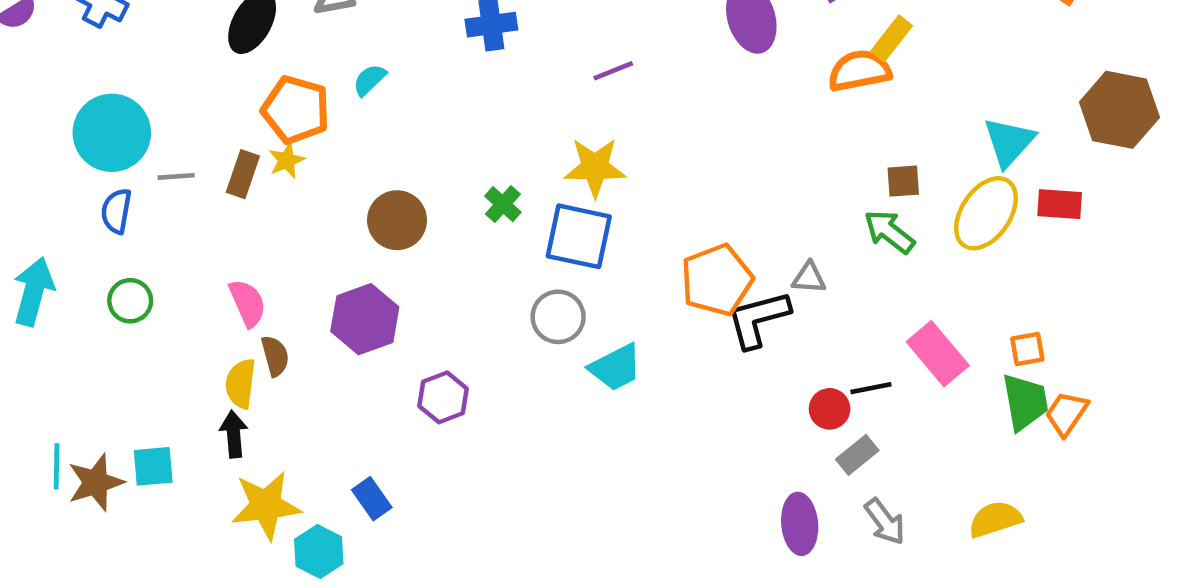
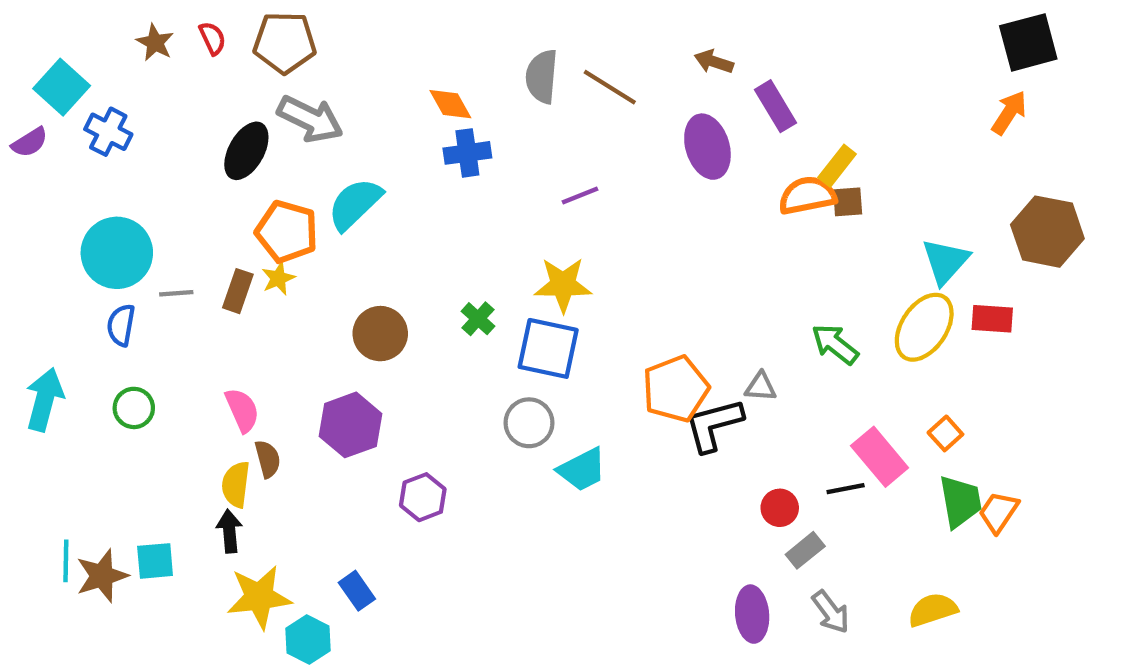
cyan semicircle: (369, 80) -> (355, 204), size x1.8
brown square: (903, 181) -> (848, 202), moved
orange square: (1027, 349) -> (945, 433), moved, turned -32
black line: (871, 388) -> (846, 489), moved

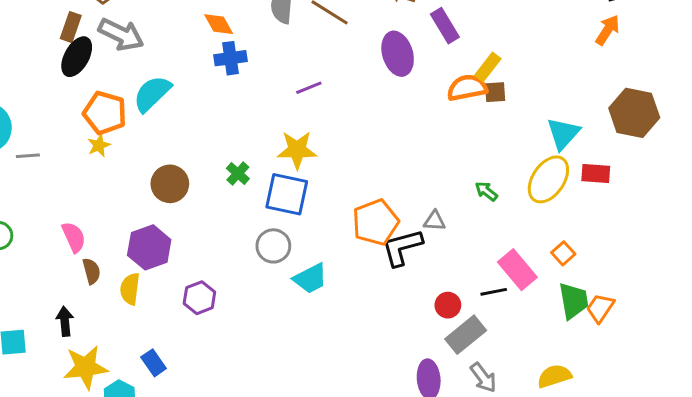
brown rectangle: (238, 291) -> (71, 27), moved
green arrow: (835, 344) -> (486, 191), size x0.7
yellow semicircle: (236, 484) -> (130, 289), moved
gray rectangle: (805, 550) -> (466, 335), size x1.5

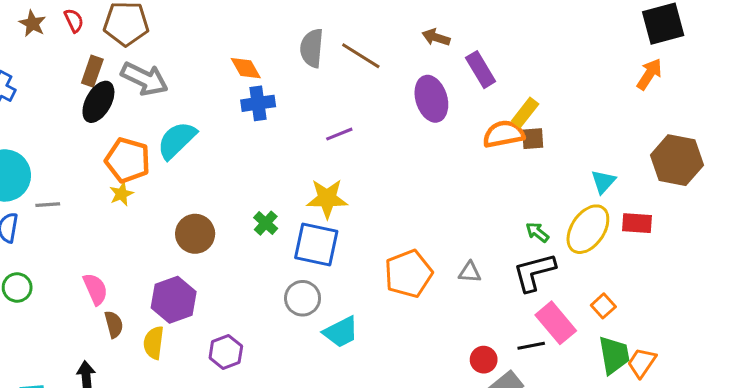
cyan triangle: (563, 134) -> (603, 182), size x0.7
green arrow: (486, 191) -> (537, 232), moved
black L-shape: (402, 247) -> (534, 272), moved

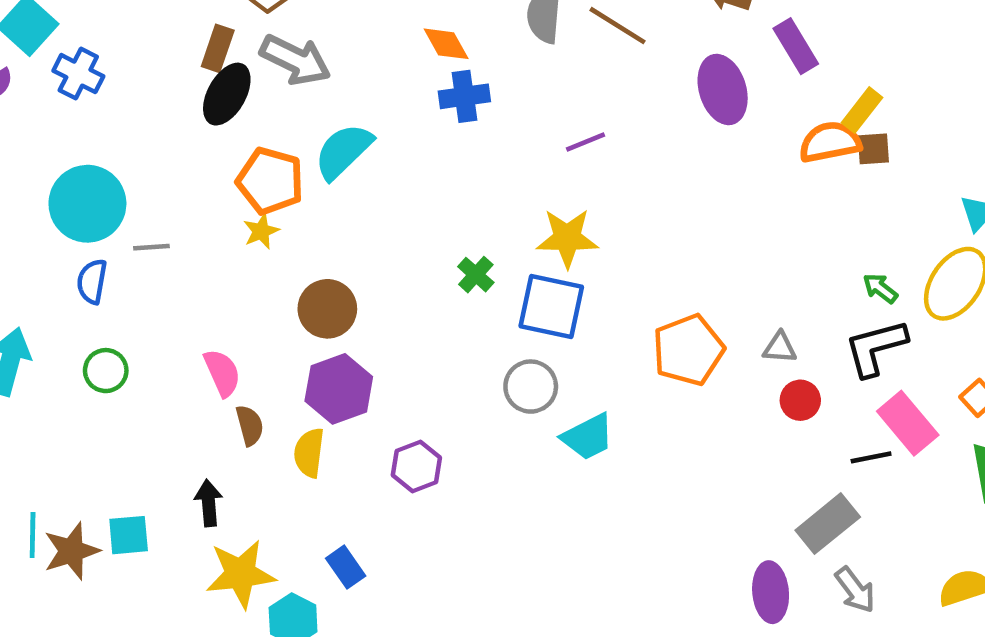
brown circle: (195, 234) -> (327, 309), moved
red circle: (484, 360) -> (800, 400), moved

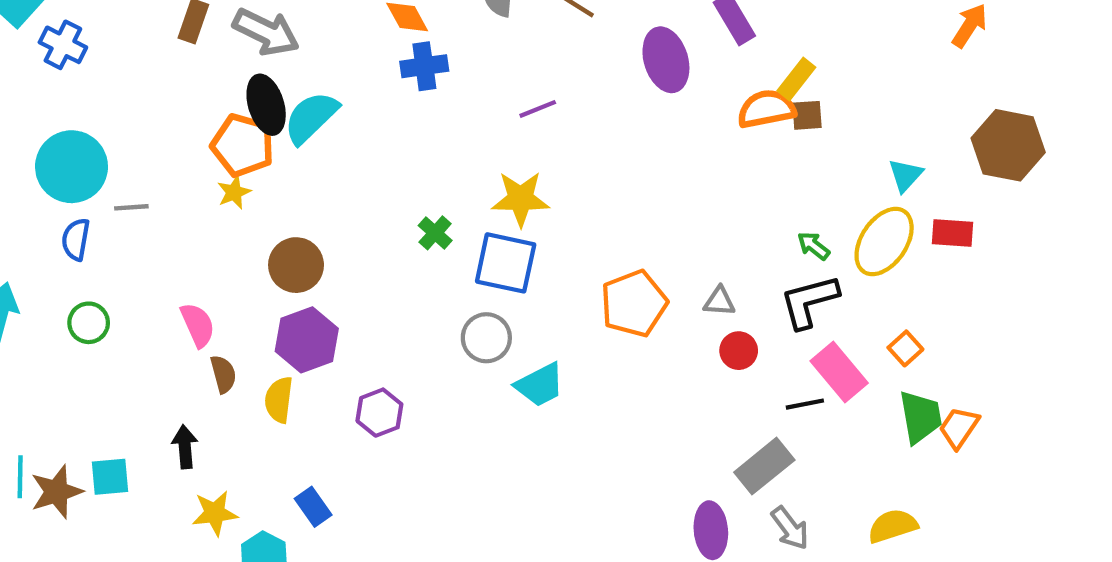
black ellipse: (227, 94) -> (266, 105), moved, turned -46
yellow star: (241, 574) -> (215, 513), size x0.7

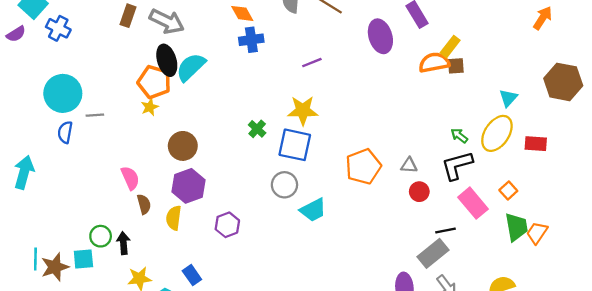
red rectangle: (952, 233) -> (536, 144), moved
green circle: (89, 323) -> (101, 236), moved
black line: (805, 404) -> (446, 230), moved

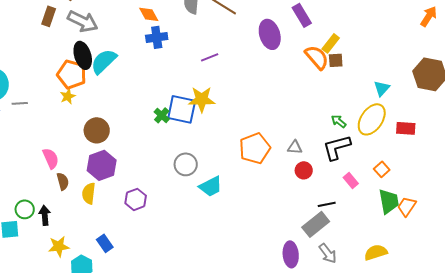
orange arrow: (543, 18) -> (429, 16), moved
orange semicircle: (434, 63) -> (317, 57), turned 60
blue square: (295, 145) -> (182, 109), moved
pink rectangle: (473, 203) -> (351, 180), size x0.6

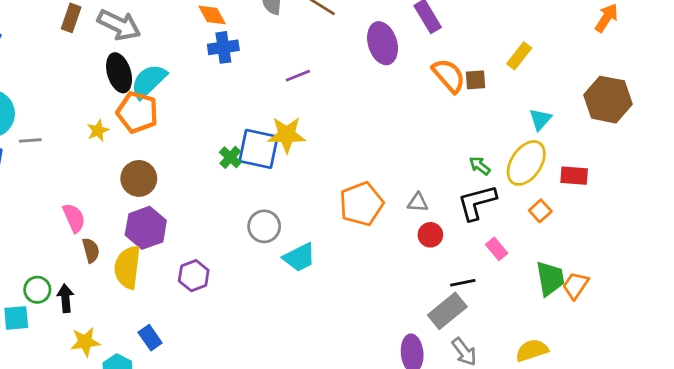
yellow rectangle: (331, 43) -> (519, 56), moved
orange pentagon: (72, 74) -> (137, 112), moved
orange square: (382, 169) -> (540, 211), moved
yellow semicircle: (89, 193) -> (127, 267), size x1.4

